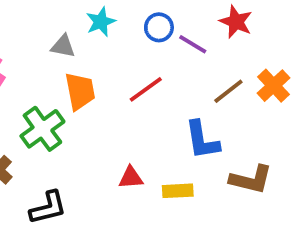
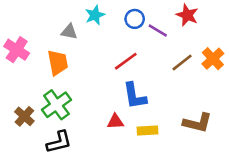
orange trapezoid: (80, 91) -> (58, 63), moved
green cross: (42, 129) -> (56, 105), moved
blue L-shape: (202, 140) -> (135, 96), moved

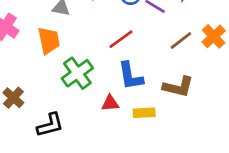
green cross: (56, 105) -> (77, 73), moved
brown L-shape: (197, 123) -> (178, 87), moved

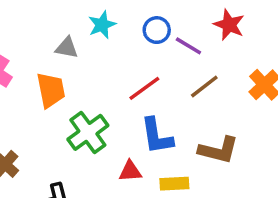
brown line: (181, 41) -> (204, 87), moved

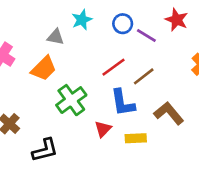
brown line: (204, 87) -> (144, 76), moved
orange trapezoid: (51, 90) -> (44, 68), turned 56
brown L-shape: (218, 150) -> (169, 113), turned -144
red triangle: (130, 171) -> (103, 129), turned -42

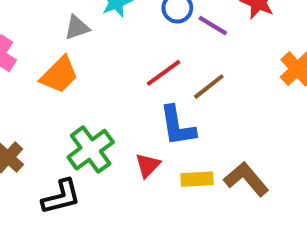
gray triangle: (56, 37) -> (77, 28), turned -30
green cross: (71, 100) -> (91, 150), moved
brown L-shape: (169, 113) -> (246, 179), moved

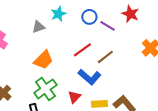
orange trapezoid: (59, 75) -> (43, 60), moved
blue L-shape: (177, 126) -> (89, 77), turned -40

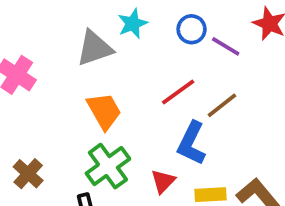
gray triangle: (38, 27) -> (95, 48), size x1.5
orange trapezoid: (43, 60) -> (104, 111), turned -75
blue L-shape: (89, 77) -> (192, 143), turned 75

